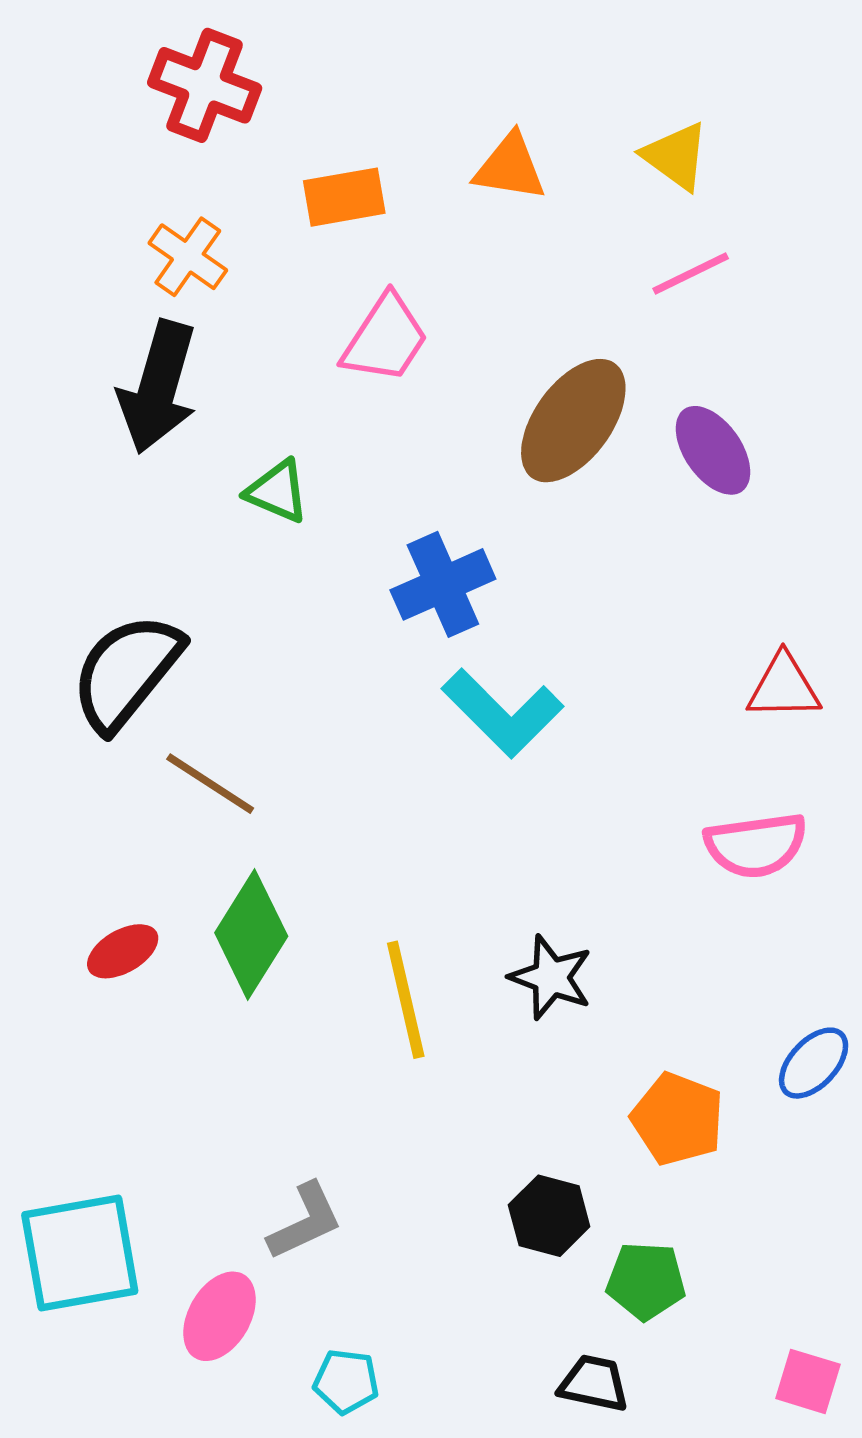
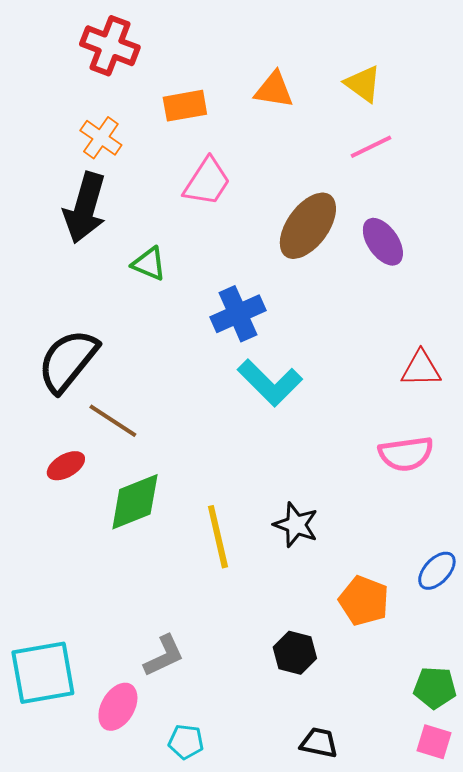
green diamond: (251, 935) -> (135, 502), turned 36
red ellipse: (123, 951) -> (66, 466), moved
green pentagon: (646, 1281) -> (435, 688), moved

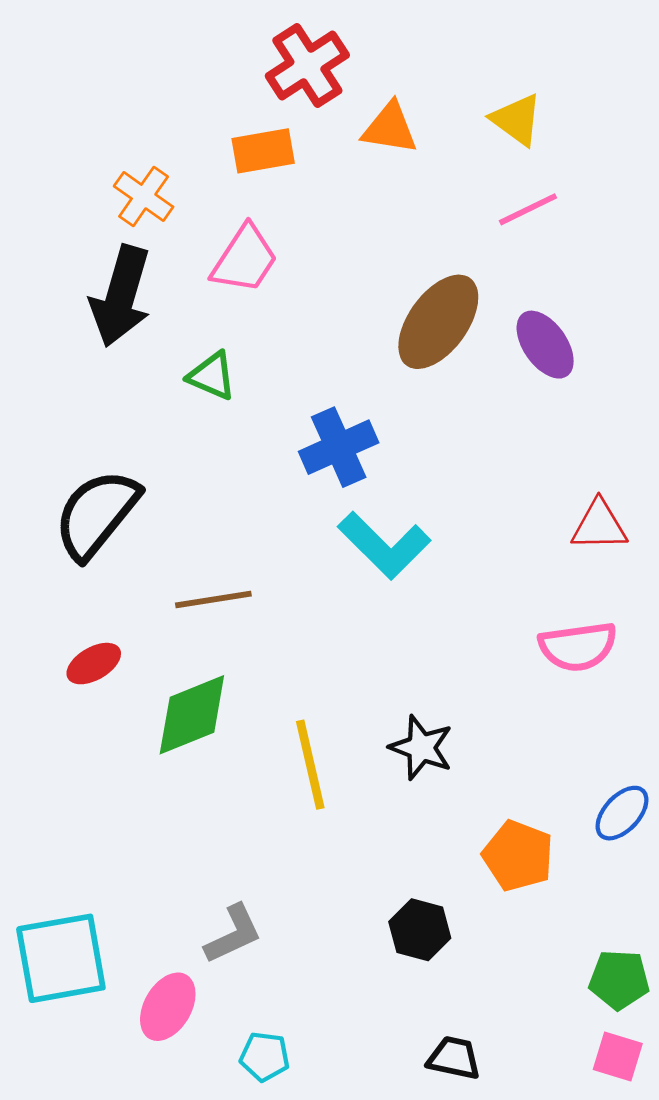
red cross: (110, 46) -> (307, 66), moved, turned 36
pink trapezoid: (207, 182) -> (245, 259), moved
brown line: (113, 421) -> (213, 599), moved, turned -42

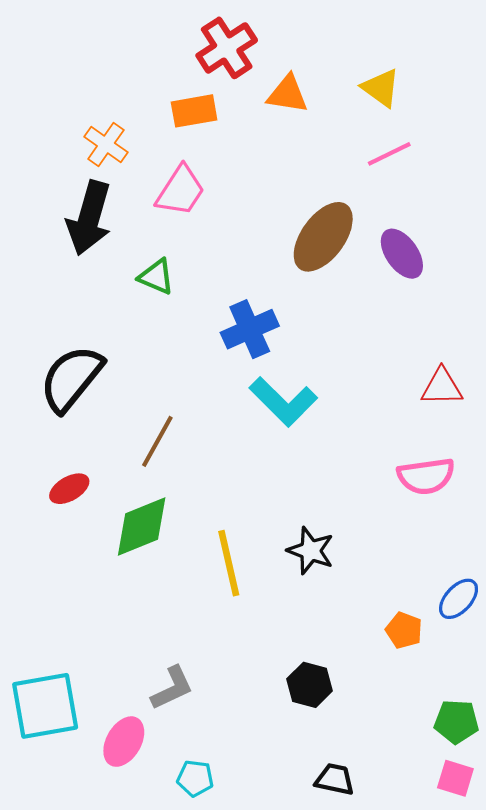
brown line: (213, 599) -> (157, 441), turned -52
orange pentagon: (518, 856) -> (404, 630), moved, size x0.7

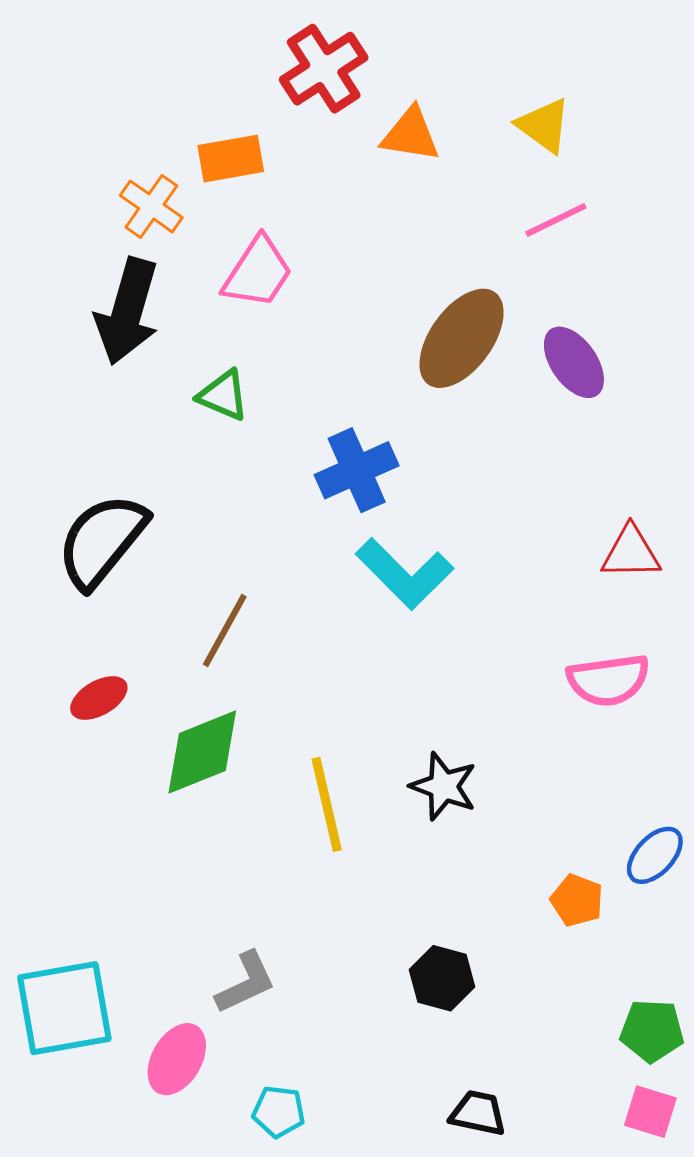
orange rectangle: (194, 111) -> (231, 159), moved

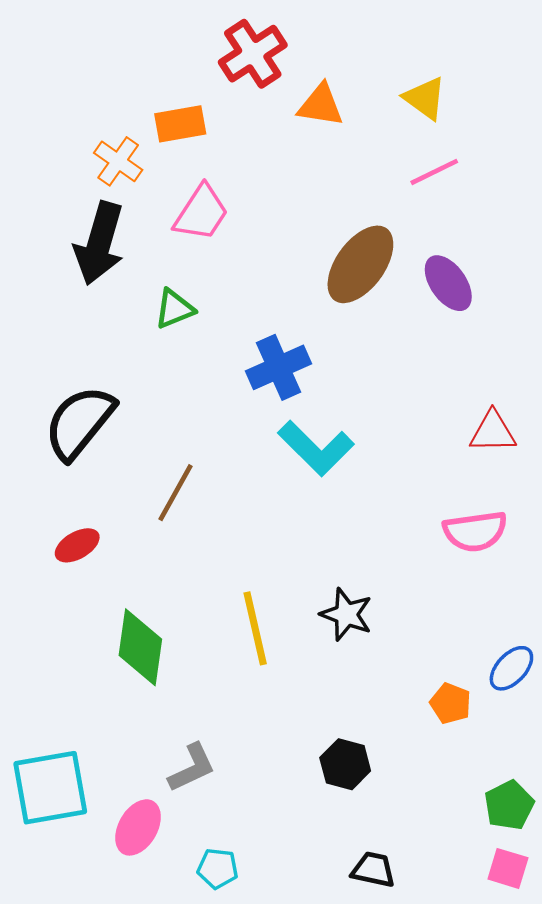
green triangle: (223, 395) -> (174, 309), turned -45
green diamond: (202, 752) -> (140, 647), moved, turned -60
green pentagon: (652, 1031) -> (509, 805), turned -30

